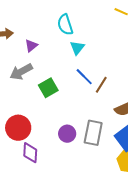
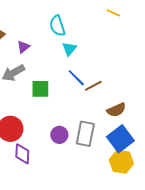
brown line: (101, 85) -> (93, 86), turned 30
green square: (48, 88) -> (40, 89), turned 30

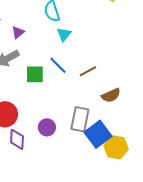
blue line: (76, 78) -> (58, 65), moved
purple circle: (59, 135) -> (47, 127), moved
blue square: (120, 139) -> (98, 134), moved

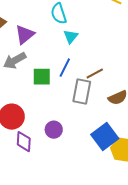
purple triangle: (18, 32) -> (25, 35), size x1.5
blue line: (58, 65) -> (65, 68), turned 72
gray rectangle: (80, 119) -> (82, 92), moved

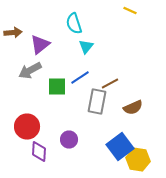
blue line: (65, 68) -> (80, 78), turned 30

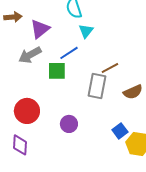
blue line: (80, 78) -> (69, 53), moved
blue square: (120, 146) -> (120, 131), size x0.6
purple diamond: (39, 152) -> (20, 145), moved

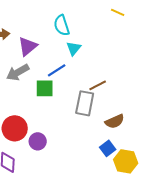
brown semicircle: (133, 92) -> (115, 121), moved
purple circle: (69, 124) -> (38, 141), moved

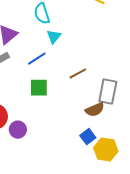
green square: (45, 88) -> (39, 88), moved
gray rectangle: (85, 103) -> (108, 92), moved

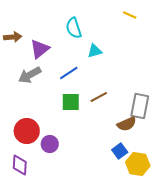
cyan triangle: (54, 37) -> (95, 51), moved, turned 35
brown line: (78, 74) -> (99, 97), moved

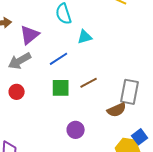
red circle: (27, 131) -> (17, 92), moved, size x0.6
purple circle: (50, 144) -> (76, 130), moved
blue square: (120, 151) -> (140, 137), moved

